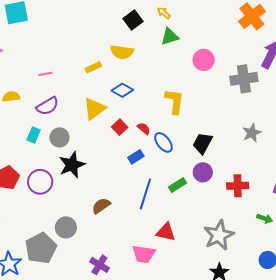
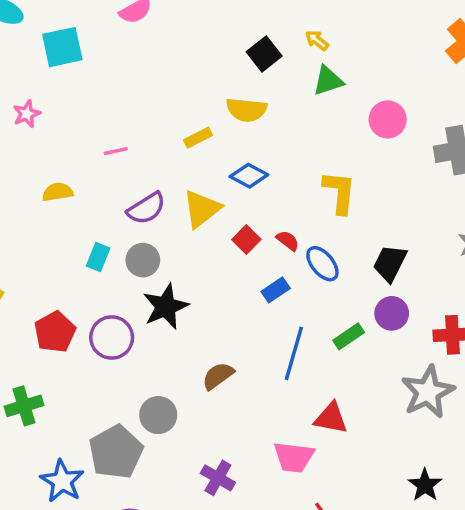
purple semicircle: (47, 106) -> (146, 208), moved
gray star: (219, 235) -> (428, 392), moved

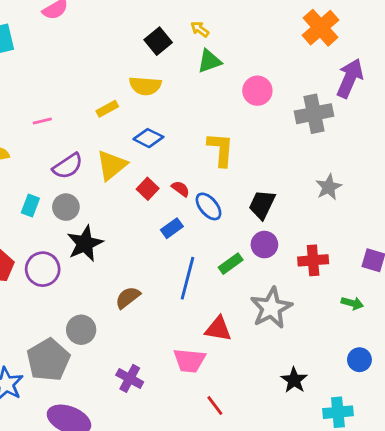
gray star: (428, 392) -> (271, 308), moved

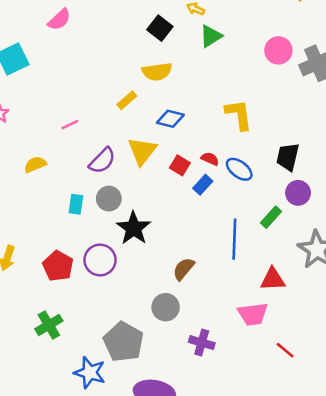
pink circle: (257, 91) -> (278, 50), moved
blue rectangle: (172, 228) -> (203, 185), moved
gray circle: (81, 330) -> (166, 307), moved

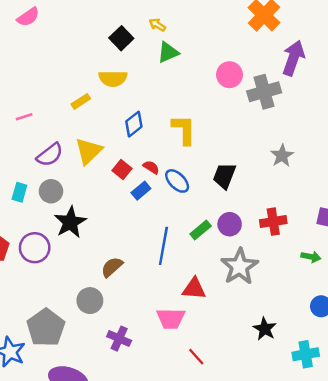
blue diamond: (170, 119) -> (134, 124), moved, turned -60
purple circle: (298, 193) -> (230, 224), moved

